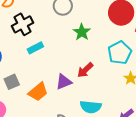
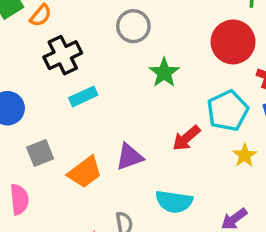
red arrow: (85, 70) -> (186, 138), moved

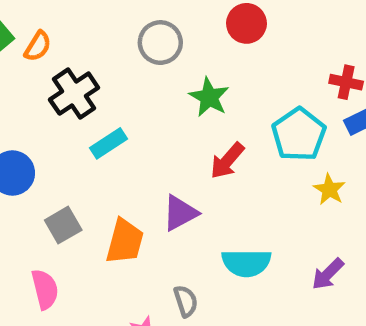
red circle: (233, 42) -> (246, 23), moved, size x0.7
red arrow: (186, 138) -> (227, 161), moved
orange trapezoid: (85, 172) -> (125, 241), turned -30

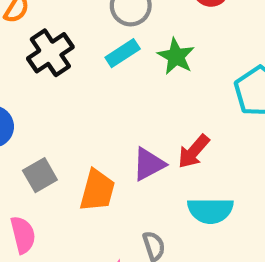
cyan rectangle: (109, 143) -> (123, 53), moved
red arrow: (227, 161) -> (194, 151), moved

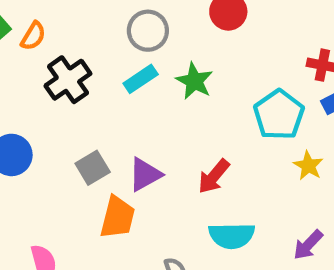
purple triangle: (149, 164) -> (145, 174), moved
gray square: (40, 175) -> (93, 168), moved

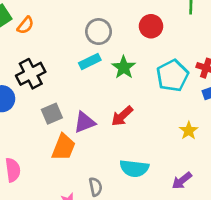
black cross: (68, 80) -> (31, 74), moved
cyan pentagon: (279, 115) -> (172, 76), moved
red arrow: (214, 176) -> (122, 116), moved

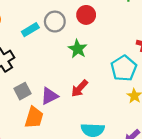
red circle: (151, 26) -> (86, 15), moved
cyan rectangle: (90, 61) -> (30, 30), moved
cyan pentagon: (172, 76) -> (124, 68), moved

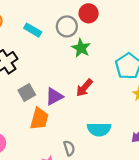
gray circle: (55, 22) -> (67, 26), moved
cyan rectangle: (30, 30) -> (33, 30), turned 63

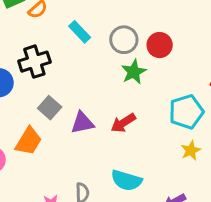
red circle: (89, 13) -> (160, 45), moved
gray square: (27, 92) -> (50, 108), turned -35
orange trapezoid: (39, 119) -> (29, 141), moved

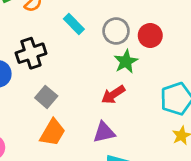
purple triangle: (82, 123) -> (104, 132), moved
red arrow: (123, 123) -> (113, 95), moved
orange trapezoid: (29, 141) -> (53, 133), moved

